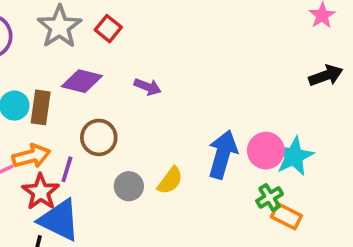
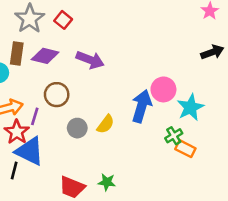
purple arrow: (148, 87) -> (90, 60), size x1.5
brown rectangle: (41, 107) -> (17, 53), moved
pink circle: (266, 151) -> (163, 89), moved

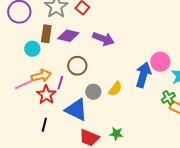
blue triangle: (30, 151) -> (76, 110), moved

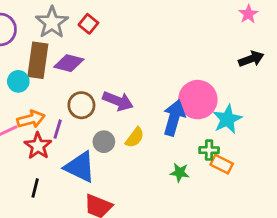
brown rectangle: (46, 34) -> (38, 60), size x1.4
purple arrow: (103, 39) -> (118, 101), moved
pink circle: (160, 62) -> (198, 100), size x1.4
green cross: (168, 98) -> (209, 150), turned 32
green star: (116, 134) -> (180, 173), moved

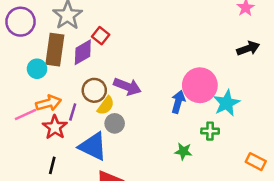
red square: (88, 24) -> (101, 36), moved
purple diamond: (69, 63) -> (83, 52), turned -44
blue arrow: (174, 118) -> (178, 102), size x0.7
yellow semicircle: (135, 137) -> (106, 106), moved
orange rectangle: (222, 164) -> (256, 162), moved

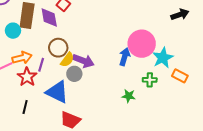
purple diamond: (83, 52) -> (49, 18), turned -70
purple arrow: (127, 87) -> (83, 61), moved
orange rectangle: (256, 162) -> (180, 76), moved

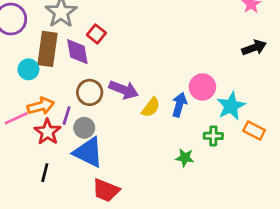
pink circle: (142, 44) -> (202, 87), size x0.7
yellow semicircle: (67, 60) -> (151, 107), moved
purple arrow: (83, 61) -> (124, 90), moved
gray circle: (74, 74) -> (84, 128), moved

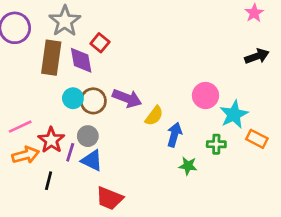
cyan circle: (28, 69) -> (73, 98), moved
blue arrow: (179, 105) -> (174, 135), moved
orange arrow: (41, 106) -> (26, 155), moved
purple line: (67, 116) -> (70, 152), moved
blue triangle: (88, 152) -> (92, 160), size x0.7

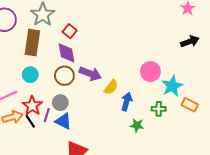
purple diamond: (81, 60) -> (66, 53), moved
cyan circle: (73, 98) -> (30, 75), moved
black line: (49, 181) -> (30, 121), moved, turned -48

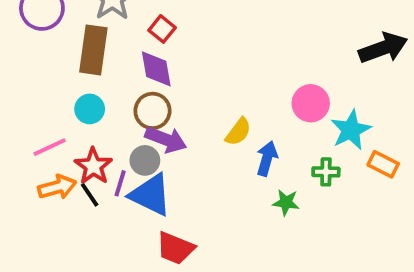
black arrow: (190, 41) -> (383, 48), size x1.4
purple arrow: (90, 74) -> (166, 139), moved
blue triangle: (63, 121) -> (151, 195), size x1.4

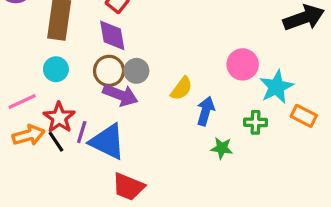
gray circle: (145, 160) -> (136, 71), moved

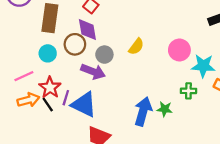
brown circle: (109, 71) -> (75, 44), moved
cyan star: (276, 87) -> (203, 66), turned 30
yellow semicircle: (181, 89) -> (136, 47), moved
blue arrow: (206, 111) -> (143, 111), moved, size x1.4

